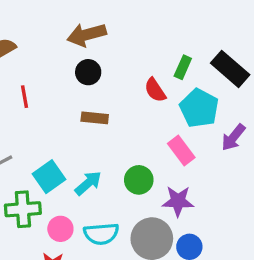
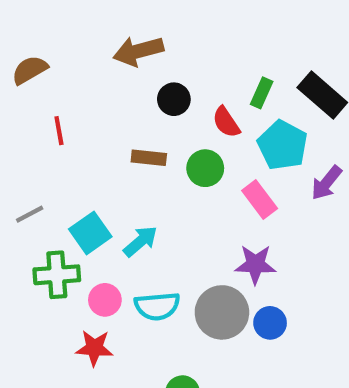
black circle: (88, 72) -> (174, 99), moved
green circle: (139, 180) -> (205, 168), moved

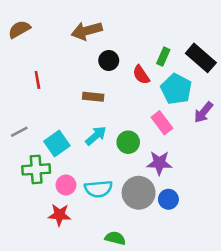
brown semicircle: (30, 70) -> (19, 29), moved
green circle: (205, 168) -> (128, 142), moved
cyan arrow: (140, 241) -> (96, 136), moved

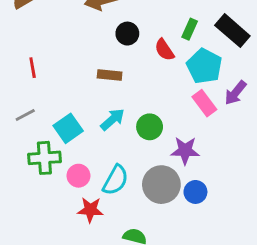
red line: (37, 80) -> (33, 68), moved
pink rectangle: (162, 123) -> (204, 103), moved
cyan semicircle: (98, 189) -> (115, 180), turned -56
red star: (59, 215) -> (90, 210), moved

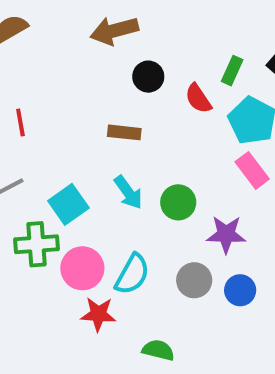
cyan arrow: (113, 119) -> (128, 192), turned 95
pink circle: (78, 176) -> (82, 268), size x1.4
gray circle: (161, 185) -> (194, 280), size x0.7

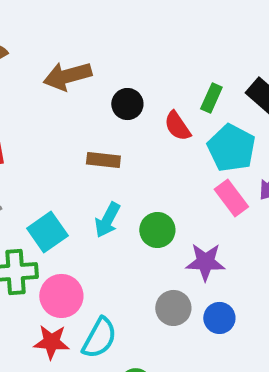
brown arrow: (114, 31) -> (67, 76), moved
cyan arrow: (128, 192) -> (107, 220), turned 64
cyan semicircle: (132, 274) -> (99, 338), moved
red star: (98, 314) -> (51, 342), moved

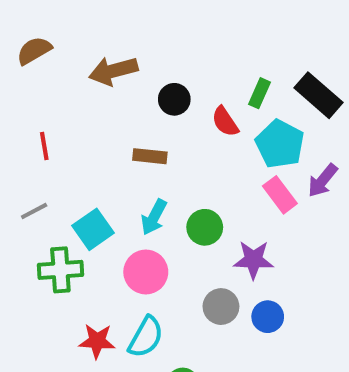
pink circle: (61, 296) -> (146, 272), moved

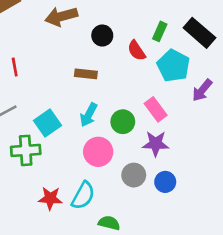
pink rectangle: (280, 195) -> (156, 109), moved
pink circle: (146, 272) -> (98, 152), moved

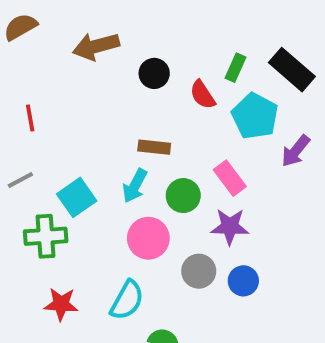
brown rectangle: (86, 74) -> (154, 147), moved
red star: (50, 198) -> (61, 304), moved

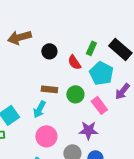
pink rectangle: (230, 178) -> (99, 105), moved
green circle: (183, 196) -> (75, 94), moved

